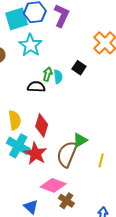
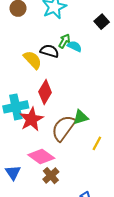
black square: (79, 68) -> (102, 22), moved
cyan semicircle: (58, 77) -> (74, 46), turned -72
yellow semicircle: (15, 120) -> (33, 60), moved, turned -48
cyan cross: (18, 146) -> (16, 107), turned 35

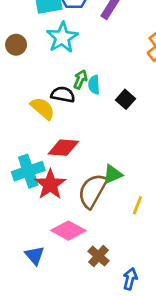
black square: (102, 22) -> (125, 99), moved
cyan semicircle: (74, 46) -> (94, 85), turned -112
red diamond: (45, 92) -> (63, 148), turned 70
brown cross: (51, 176) -> (99, 256), moved

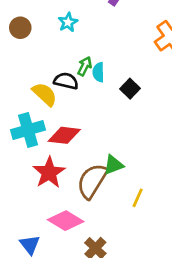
cyan star: (62, 37) -> (68, 22), size x0.6
cyan cross: (28, 171) -> (28, 130), moved

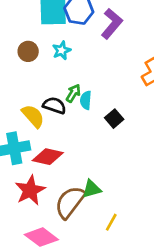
brown circle: (20, 28) -> (28, 51), moved

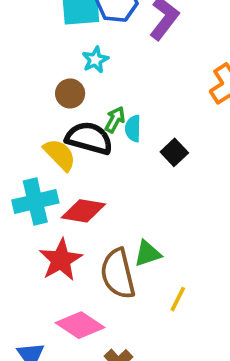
brown circle: (28, 51) -> (70, 93), moved
black semicircle: (54, 105) -> (89, 138), size x1.4
brown semicircle: (70, 202) -> (118, 274), turned -48

